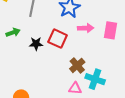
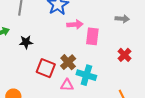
pink rectangle: (111, 30) -> (92, 36), moved
red square: (58, 39) -> (46, 68), moved

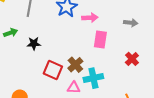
pink arrow: (75, 24) -> (90, 18), moved
cyan cross: (86, 75) -> (93, 78), turned -30

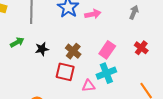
gray arrow: (131, 23) -> (134, 12), turned -64
pink rectangle: (100, 39) -> (107, 50), moved, turned 36
brown cross: (75, 65) -> (73, 51), moved

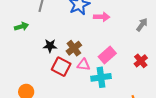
black star: (42, 49) -> (50, 46), moved
pink triangle: (88, 86) -> (84, 65), moved

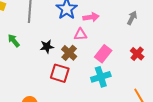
green arrow: (21, 26) -> (14, 41), turned -104
black star: (50, 46) -> (47, 47), moved
pink triangle: (84, 65) -> (81, 34), moved

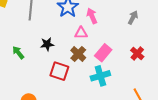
pink arrow: (91, 17) -> (92, 16), turned -105
green arrow: (14, 41) -> (18, 53), moved
brown cross: (69, 53) -> (78, 54), moved

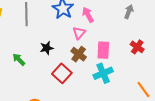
pink triangle: (81, 33) -> (79, 33), turned -40
pink rectangle: (103, 53) -> (103, 50), turned -30
red square: (59, 71) -> (62, 73), turned 30

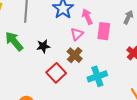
pink rectangle: (103, 50) -> (104, 31), moved
green arrow: (19, 59) -> (14, 41), moved, size x1.5

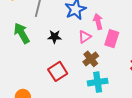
black star: (43, 46) -> (54, 37), moved
brown cross: (75, 55) -> (91, 59), moved

